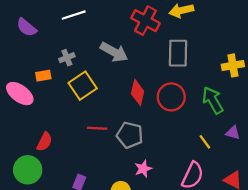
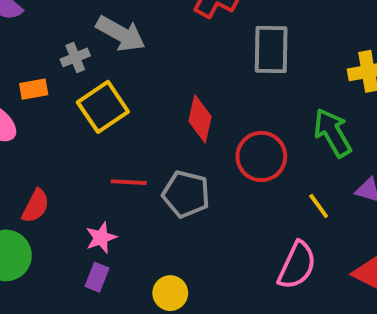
gray arrow: (114, 52) -> (121, 34), moved
red circle: (171, 97) -> (261, 156), moved
pink star: (143, 169) -> (101, 238), moved

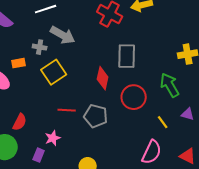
gray rectangle: (271, 50) -> (127, 56), moved
gray cross: (75, 57) -> (40, 47), turned 32
purple rectangle: (97, 277) -> (39, 155), moved

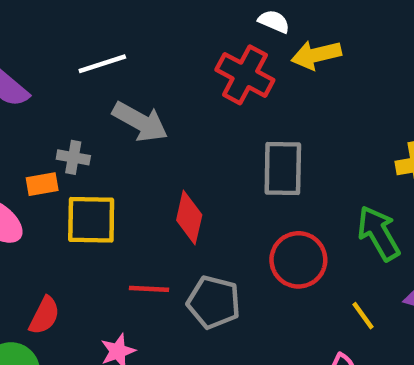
gray cross: (40, 47) -> (73, 157), moved
yellow square: (54, 72) -> (91, 220), moved, turned 35
red diamond: (103, 78) -> (189, 218), moved

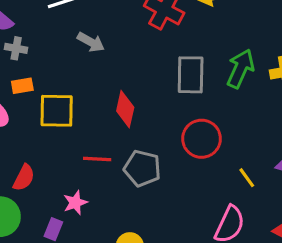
gray arrow: (140, 122) -> (91, 42), size x0.7
gray cross: (73, 157) -> (16, 48), moved
green arrow: (379, 233) -> (240, 69), moved, turned 54

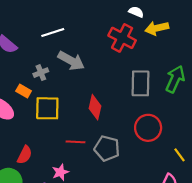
gray arrow: (91, 42) -> (71, 61), size x1.4
gray cross: (16, 48) -> (41, 73), moved, turned -32
orange rectangle: (22, 86) -> (24, 91), turned 40

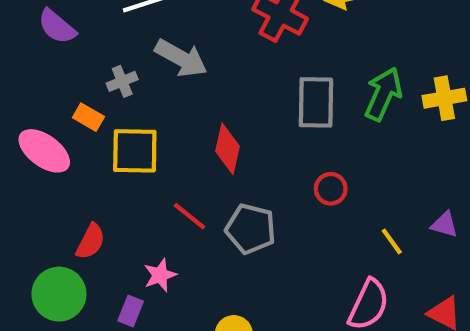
red circle: (148, 128) -> (331, 189), size x0.6
red line: (75, 142) -> (190, 216), turned 36

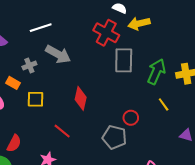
gray rectangle: (316, 102) -> (124, 60), moved
yellow square: (135, 151) -> (36, 99), size x0.7
gray pentagon: (251, 229) -> (114, 137), moved
yellow line: (392, 241) -> (164, 104), moved

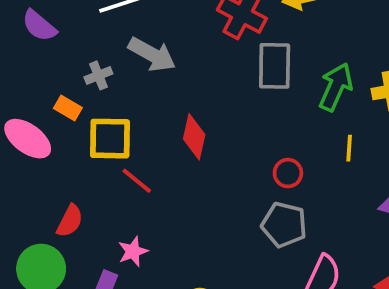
yellow square: (36, 99) -> (110, 139), size x1.4
yellow line: (164, 104) -> (349, 148), turned 40
red line: (62, 131) -> (137, 181), moved
gray pentagon: (114, 137) -> (284, 225), moved

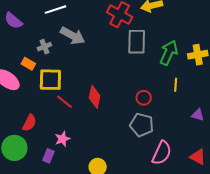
red diamond: (194, 137) -> (95, 97), moved

